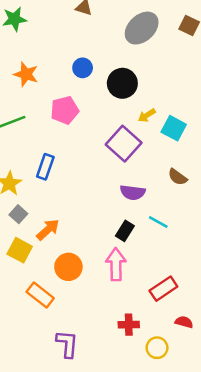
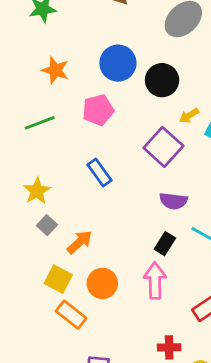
blue circle: (83, 68) -> (118, 63), size x1.6
blue rectangle: (45, 167) -> (99, 173), moved, turned -55
yellow square: (20, 250) -> (58, 279), moved

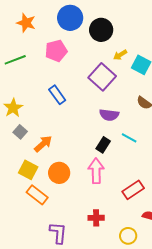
red cross: (169, 347) -> (96, 218), moved

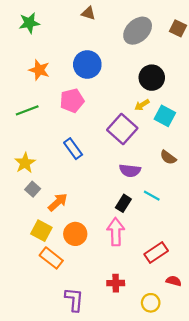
black circle: (101, 30) -> (152, 78), moved

